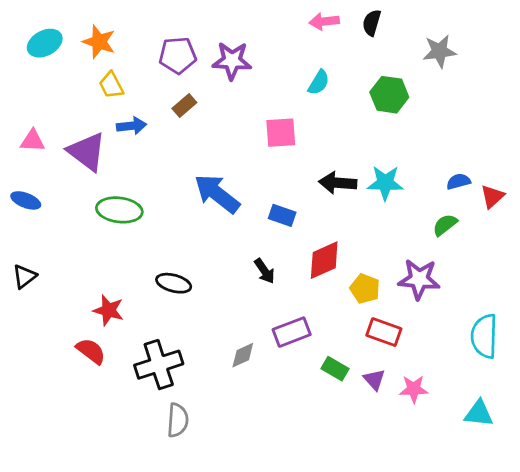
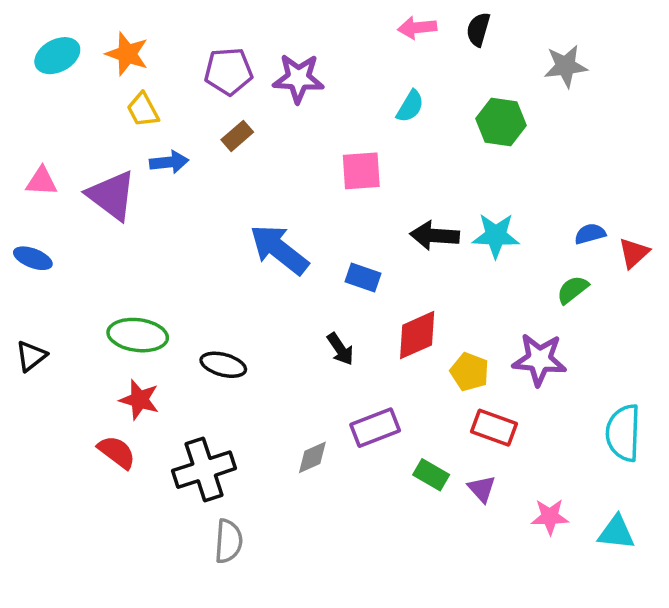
green ellipse: (119, 210) -> (138, 335), moved
pink star: (414, 389) -> (550, 517), moved

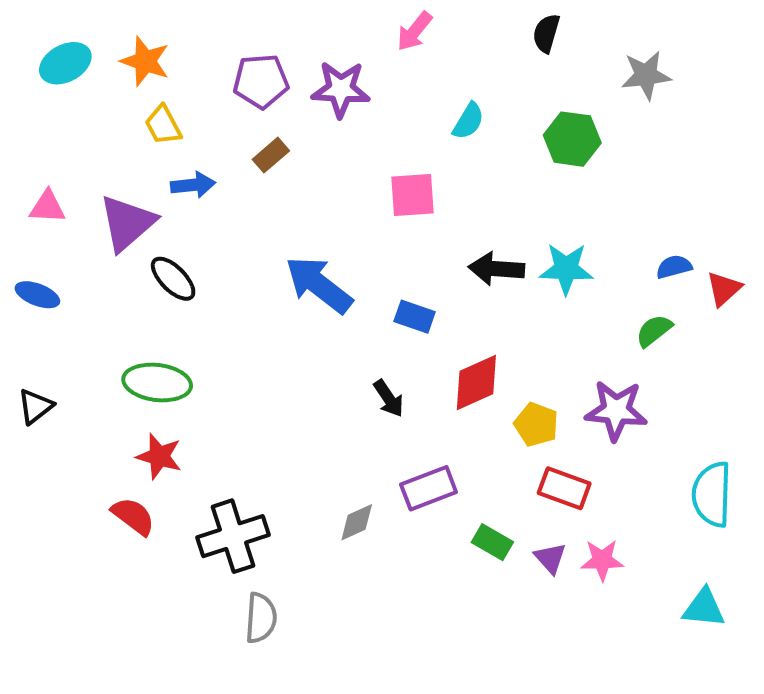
pink arrow: (417, 28) -> (415, 31), moved, turned -45
purple triangle: (111, 195) -> (127, 223), turned 42
black ellipse: (223, 365) -> (173, 279), moved, turned 30
pink star: (550, 517) -> (602, 560), moved

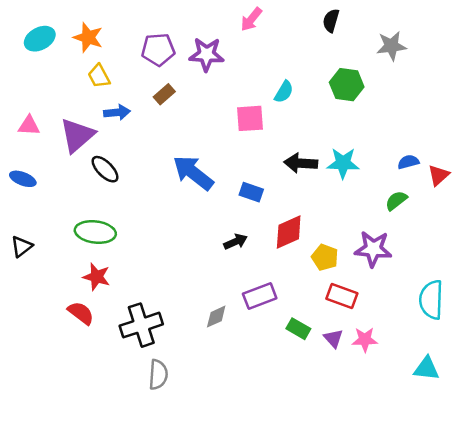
cyan semicircle: (468, 121) -> (284, 92), moved
black arrow: (389, 398) -> (235, 242), turned -80

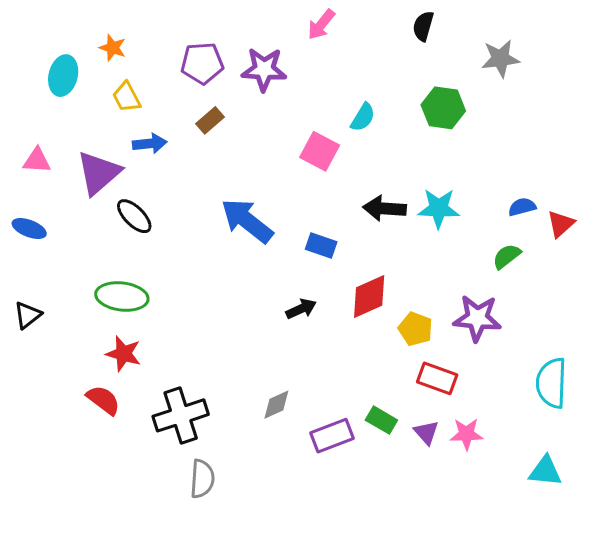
orange star: (88, 37) -> (113, 48), size x0.7
cyan ellipse: (40, 39) -> (63, 76), moved, turned -48
pink square: (250, 118) -> (320, 151), turned 32
purple rectangle: (260, 296) -> (332, 436), moved

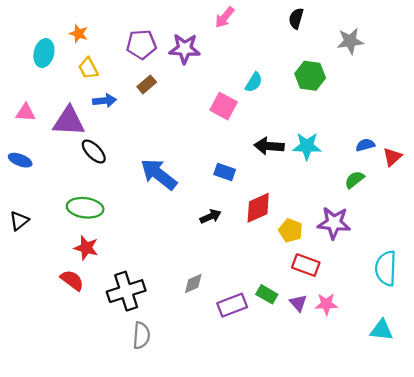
purple triangle: (99, 173) -> (69, 121), turned 44
blue arrow: (247, 221) -> (159, 174), moved

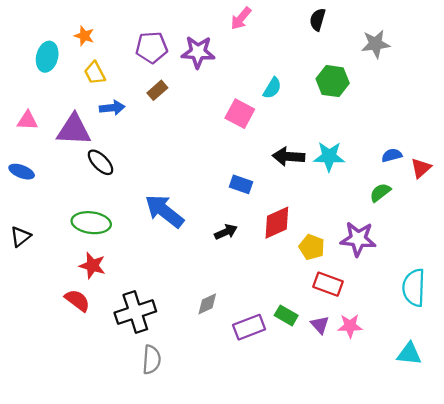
blue arrow: (159, 174) -> (164, 211), moved

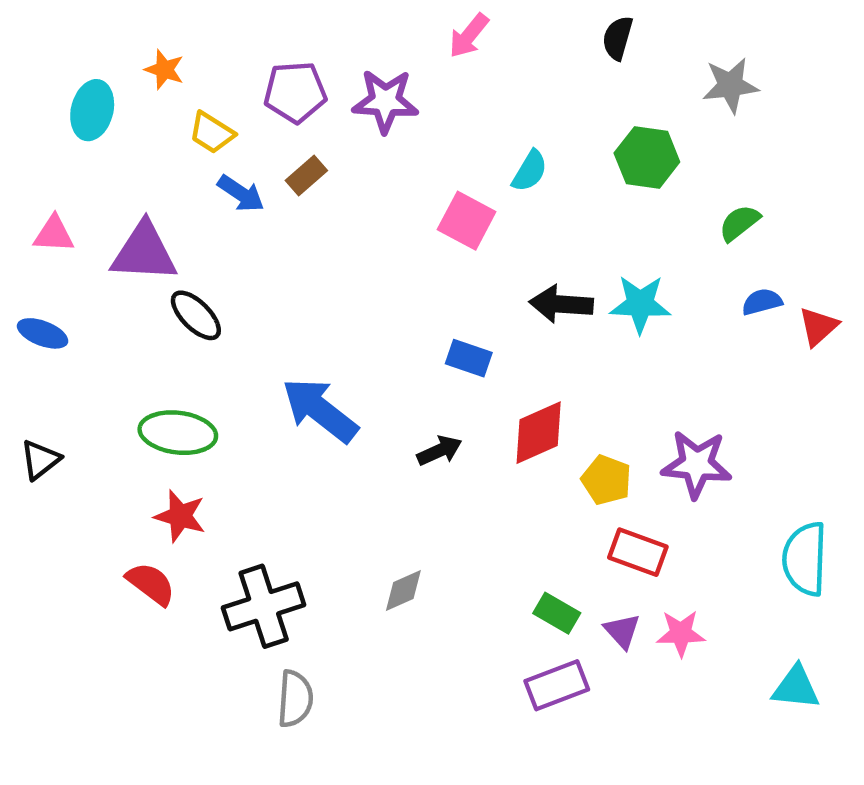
yellow trapezoid: (95, 73) -> (212, 133), moved, turned -30
blue arrow: (112, 108) -> (241, 194), moved, turned 40
green semicircle: (380, 192) -> (739, 223), moved
purple rectangle: (249, 327) -> (557, 685), moved

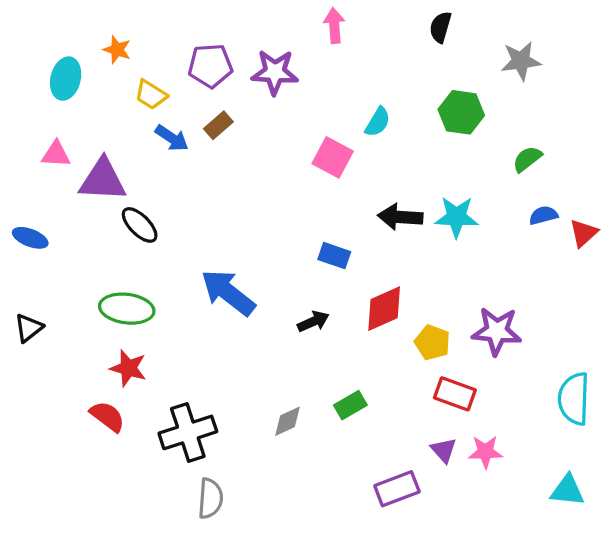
pink arrow: (469, 36) -> (334, 26), turned 136
pink triangle: (54, 234) -> (56, 154), moved
green rectangle: (557, 613) -> (350, 405), moved, turned -60

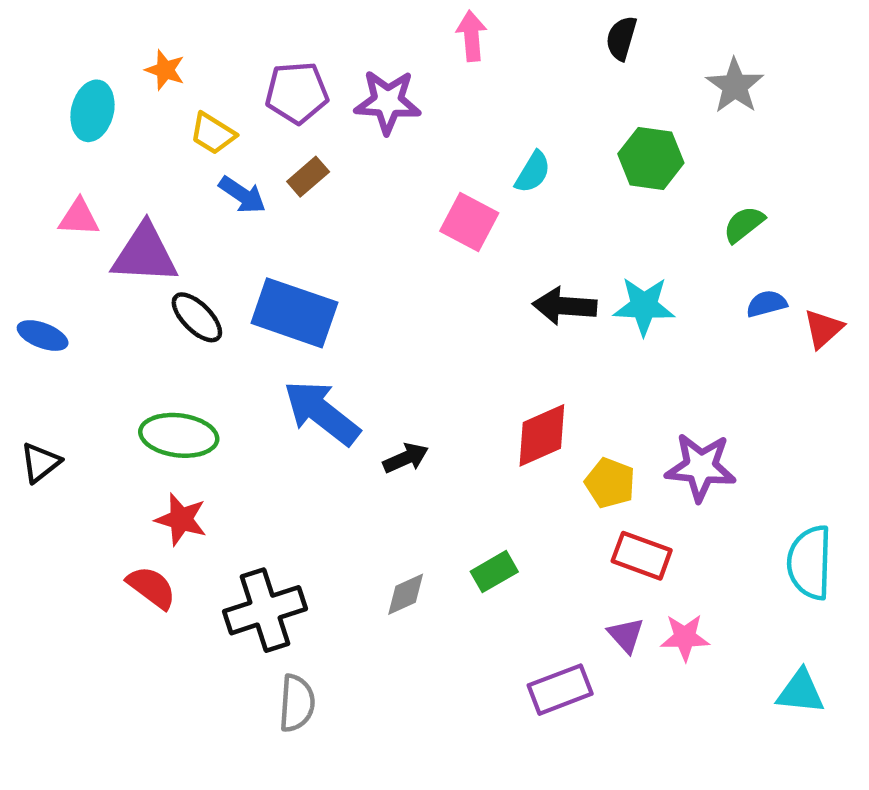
gray star: (521, 61) -> (735, 86), turned -30
blue rectangle: (334, 256) -> (294, 313), moved, size x1.8
black arrow: (313, 321) -> (406, 458), moved

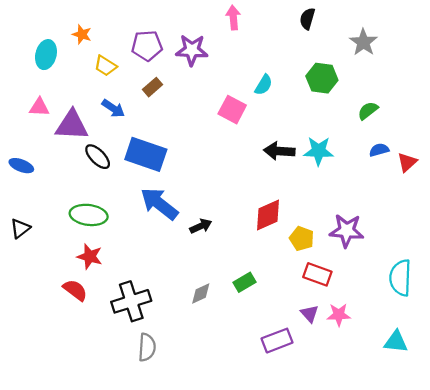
blue arrow: (242, 195) -> (113, 108), moved

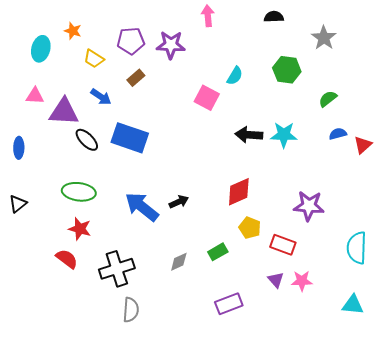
black semicircle: (307, 19) -> (274, 17), turned 72
blue ellipse: (21, 166) -> (19, 148), turned 70
blue arrow: (159, 204) -> (142, 207), moved
yellow pentagon: (302, 239) -> (250, 228), moved
purple rectangle: (277, 341) -> (229, 304), moved

